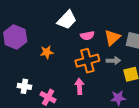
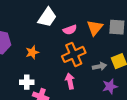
gray arrow: (113, 61) -> (99, 66), moved
white cross: (24, 86) -> (27, 82), moved

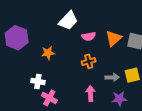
orange cross: (74, 54) -> (89, 61), size x0.6
pink arrow: (70, 81) -> (90, 94), moved

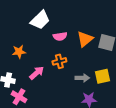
pink arrow: (90, 94) -> (37, 73), moved, turned 49

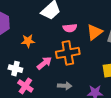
orange cross: (59, 61) -> (68, 53), size x1.6
gray arrow: (82, 78) -> (65, 86), moved

